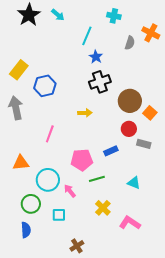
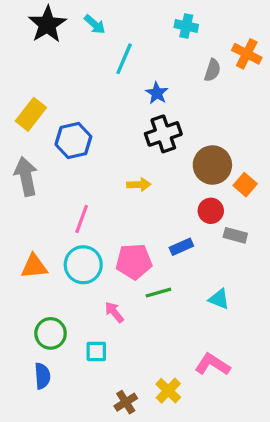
cyan line: (87, 36) -> (124, 59), moved
cyan circle: (48, 180) -> (83, 265), moved
yellow cross: (103, 208) -> (168, 391), moved

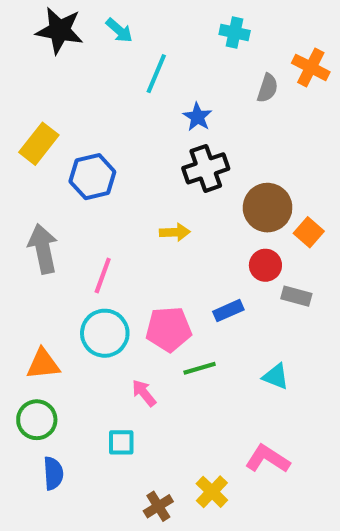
black star: (47, 24) -> (59, 30), turned -30
gray arrow: (26, 176) -> (43, 249), moved
orange triangle: (34, 266) -> (43, 364), moved
green circle: (51, 333) -> (37, 420), moved

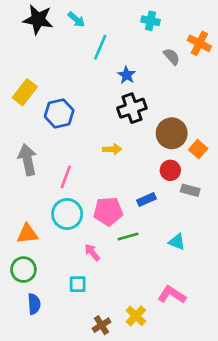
gray semicircle: (268, 88) -> (172, 57), turned -60

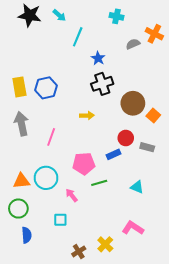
gray semicircle: (172, 57) -> (133, 44), turned -72
yellow rectangle: (25, 92) -> (19, 87), moved, turned -48
red circle: (170, 170) -> (126, 138), moved
cyan circle: (67, 214) -> (46, 178), moved

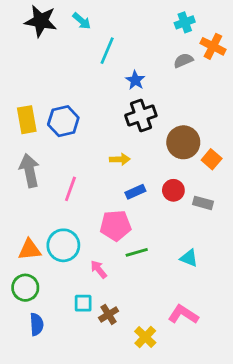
cyan cross: (117, 16) -> (185, 22), moved, turned -32
blue rectangle: (113, 154) -> (135, 192), moved
brown cross: (79, 251) -> (109, 314), moved

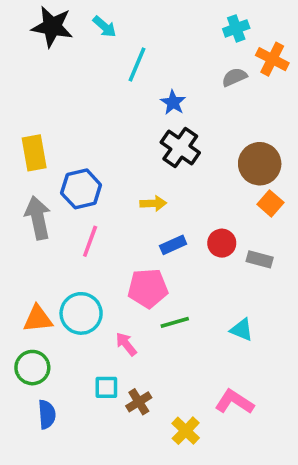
black cross: (141, 116) -> (180, 147), turned -36
blue hexagon: (63, 121) -> (81, 189), moved
brown circle: (183, 142) -> (260, 164), moved

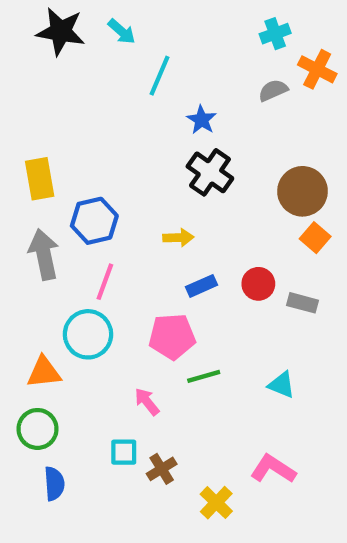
cyan circle: (81, 313) -> (88, 334), moved

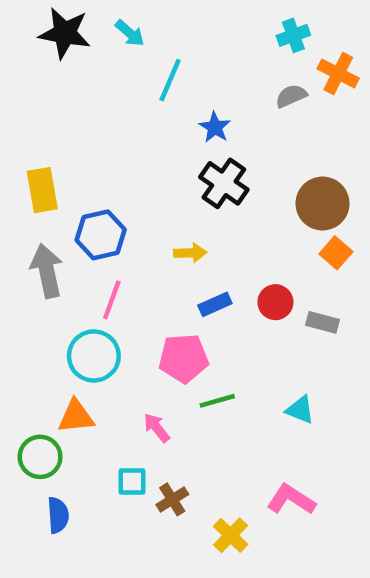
orange triangle: (44, 372) -> (76, 416), moved

